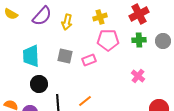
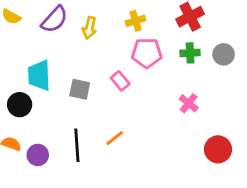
gray square: (65, 56) -> (80, 89), moved
pink rectangle: (89, 60) -> (120, 81), turned 72
black circle: (39, 84) -> (20, 105), moved

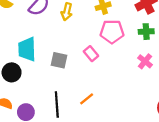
pink cross: (189, 103) -> (145, 61), moved

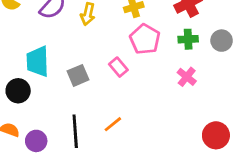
pink pentagon: (112, 32) -> (145, 39), turned 30
gray square: (59, 60) -> (78, 75), turned -35

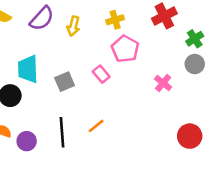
green cross: (188, 39) -> (195, 39), moved, turned -30
gray circle: (222, 41) -> (195, 64), moved

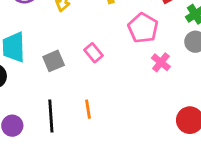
pink pentagon: (125, 49) -> (143, 28), moved
orange line: (96, 126) -> (88, 109), turned -60

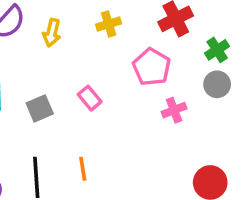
pink cross: (161, 62) -> (174, 110), turned 30

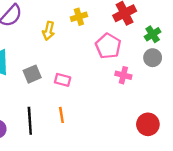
yellow arrow: (52, 33) -> (49, 31), moved
pink rectangle: (90, 98) -> (63, 80), moved, turned -35
pink cross: (174, 110) -> (123, 75), turned 35

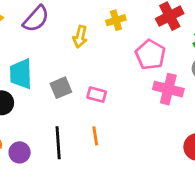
pink cross: (123, 75) -> (168, 89), size x1.5

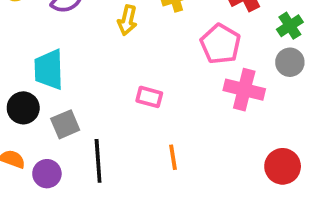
gray square: (61, 88) -> (65, 124), moved
orange line: (95, 136) -> (173, 157), moved

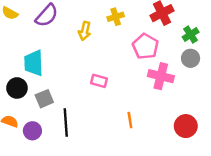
orange line: (173, 157) -> (130, 120), moved

